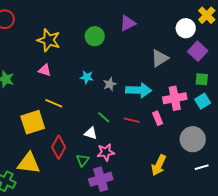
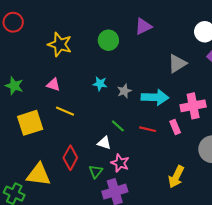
pink triangle: (45, 70) -> (53, 85), moved
yellow square: (33, 122) -> (30, 123), moved
pink star: (106, 152) -> (120, 163), turned 30

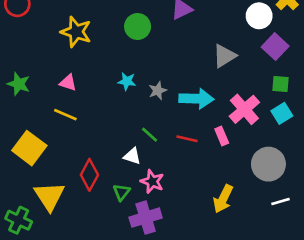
pink cross: (193, 106) -> (244, 109), turned -30
yellow line: (65, 111) -> (65, 115), moved
yellow square: (30, 123) -> (29, 148), moved, turned -35
yellow triangle: (39, 175) -> (49, 196), turned 50

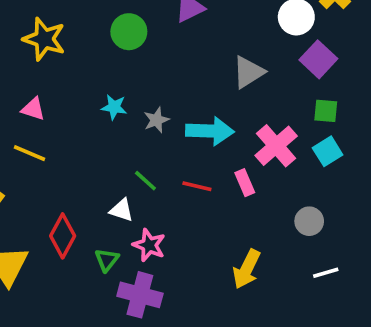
gray circle: (268, 164) -> (309, 221), size x0.6
purple cross: (146, 218) -> (140, 295), turned 32

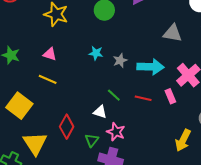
gray triangle: (248, 72) -> (173, 33), turned 42
yellow arrow: (247, 269) -> (183, 140), moved

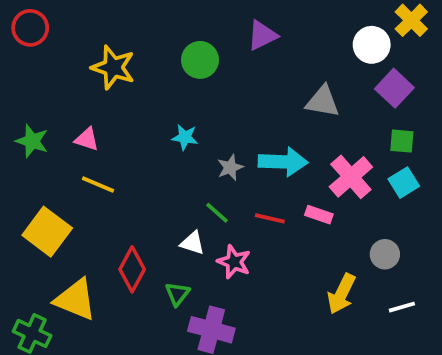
pink triangle: (50, 54) -> (87, 139), moved
gray star: (120, 60) -> (230, 167), moved
pink rectangle: (170, 96) -> (319, 215), turned -48
pink star: (116, 132) -> (234, 262), moved
yellow triangle: (35, 143) -> (75, 300), turned -35

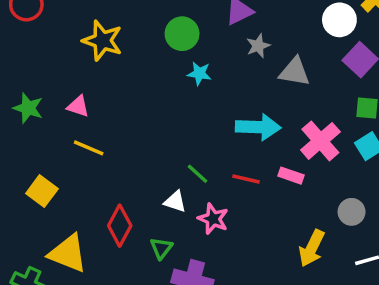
cyan star: (185, 137) -> (199, 73), moved
gray star: (230, 167) -> (258, 46), moved
yellow square: (47, 232) -> (42, 191), size x0.7

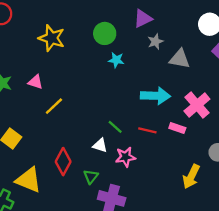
yellow line: (89, 148) -> (54, 106), moved, turned -66
pink star: (213, 219) -> (125, 157), turned -30

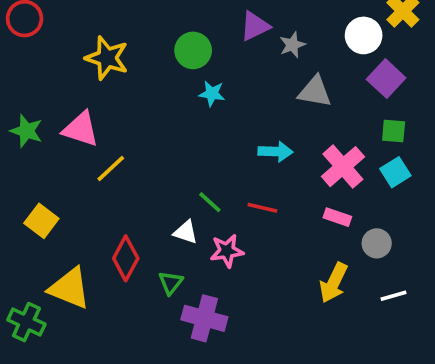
gray star: (155, 42) -> (292, 45), moved
pink triangle: (35, 82) -> (81, 129), size x1.5
cyan arrow: (155, 96) -> (276, 152), size x0.7
pink rectangle: (177, 128) -> (337, 217), moved

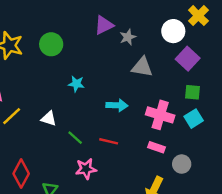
green circle: (193, 50) -> (51, 44), moved
cyan star: (212, 94) -> (76, 84), moved
pink cross: (343, 167) -> (160, 115), turned -32
white triangle: (186, 232) -> (49, 119), moved

